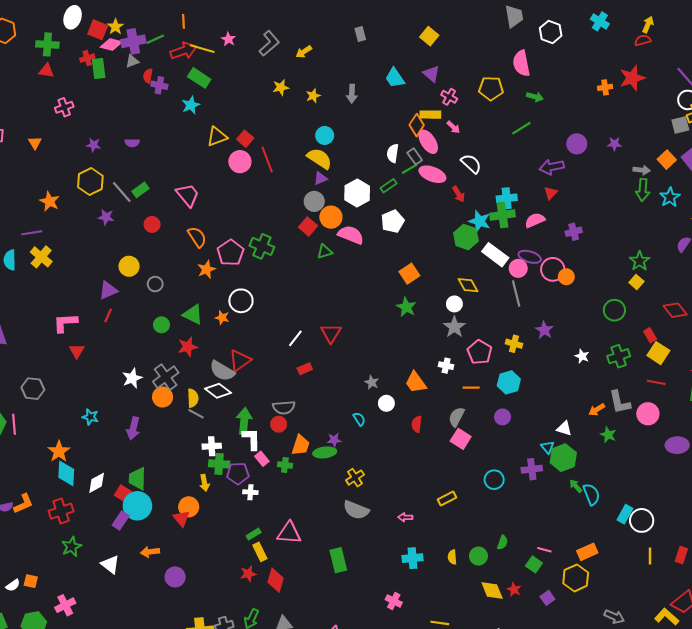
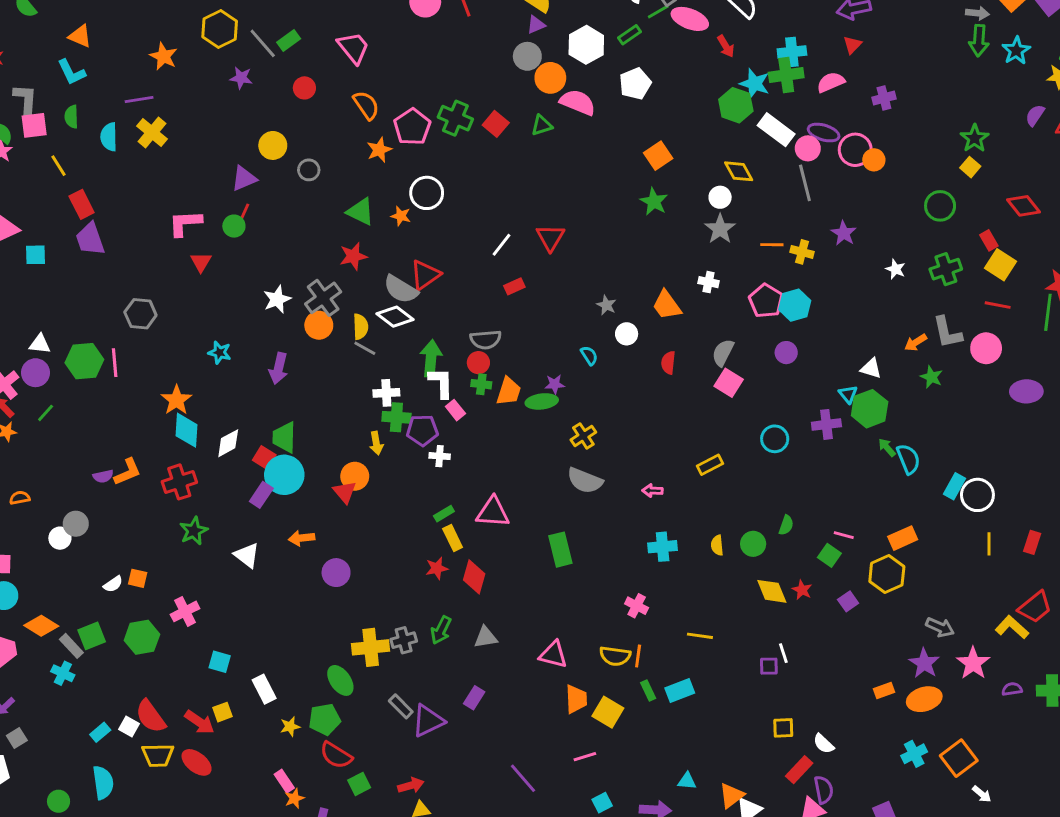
red square: (308, 227) -> (496, 124), moved
green circle: (161, 325) -> (234, 226), moved
pink pentagon: (479, 352) -> (766, 301), moved
orange line: (471, 388) -> (772, 245), moved
green cross: (285, 465) -> (481, 384), moved

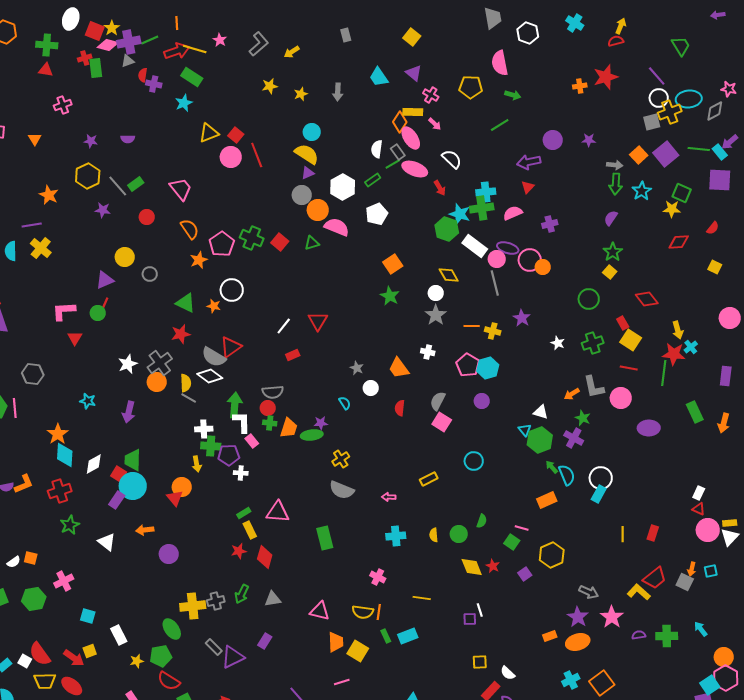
purple semicircle: (1035, 115) -> (611, 218), moved
purple cross: (826, 424) -> (574, 438), moved, turned 36
white circle: (977, 495) -> (601, 478), moved
orange rectangle: (903, 538) -> (547, 500), moved

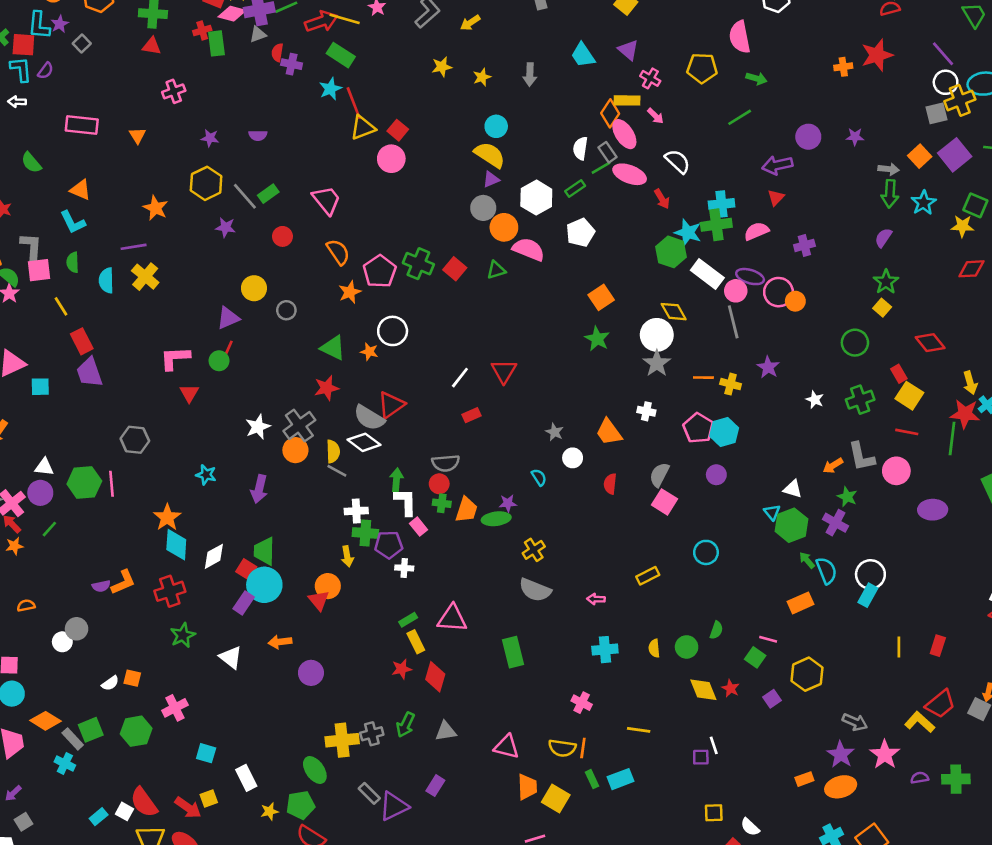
red line: (257, 155) -> (354, 103), moved
white circle: (436, 293) -> (657, 335), size x1.6
green arrow: (235, 405) -> (396, 480), size x0.7

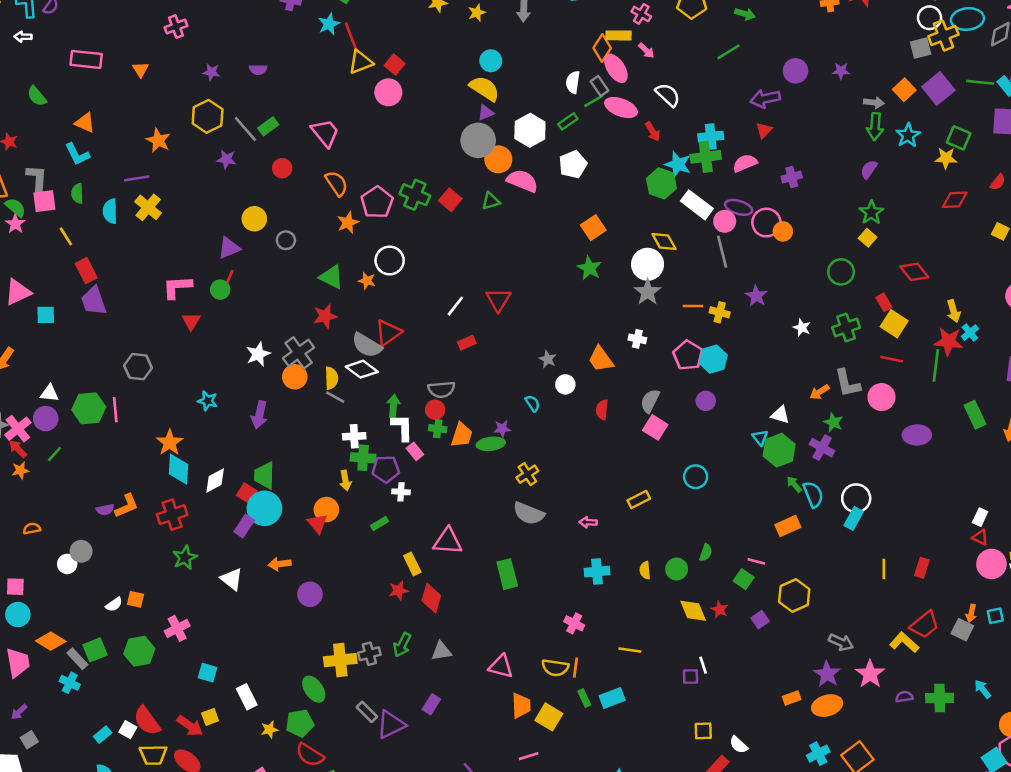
gray circle: (483, 208) -> (478, 140), size x1.4
green rectangle: (408, 620) -> (379, 523), moved

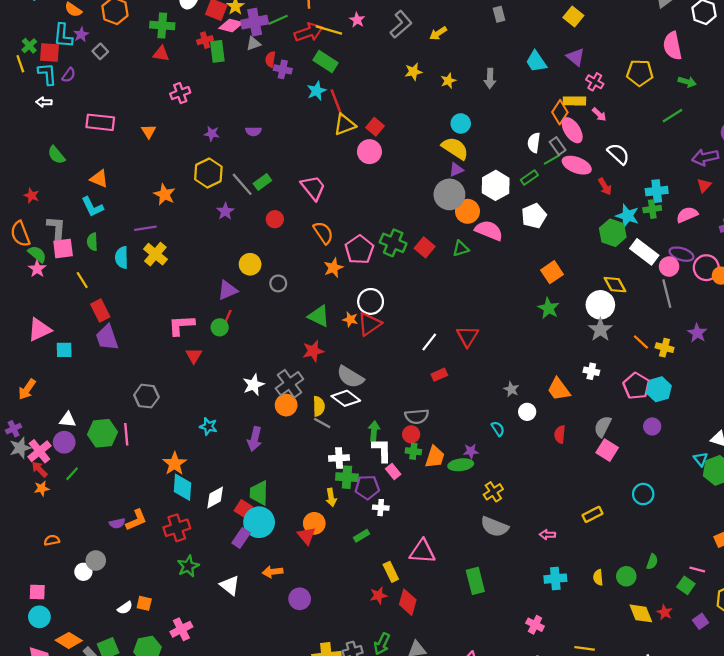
green cross: (706, 157) -> (652, 209), size x0.7
purple star: (226, 159) -> (225, 211), turned 30
orange line: (693, 306) -> (641, 342), turned 42
red triangle: (388, 333) -> (369, 324), moved

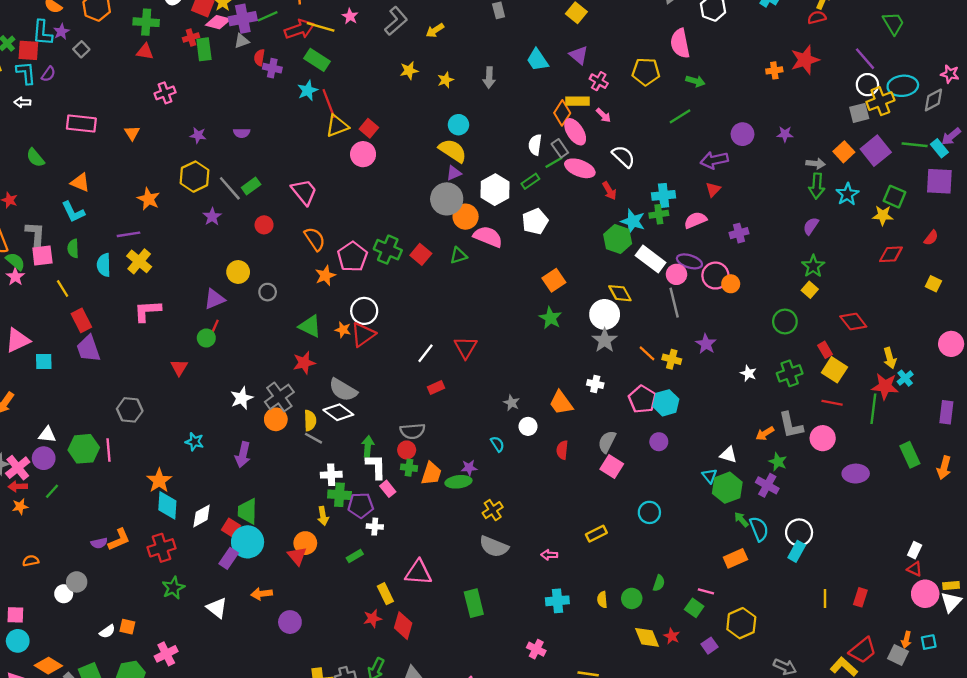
pink L-shape: (181, 325) -> (147, 311), moved
red arrow: (39, 469) -> (18, 486), turned -48

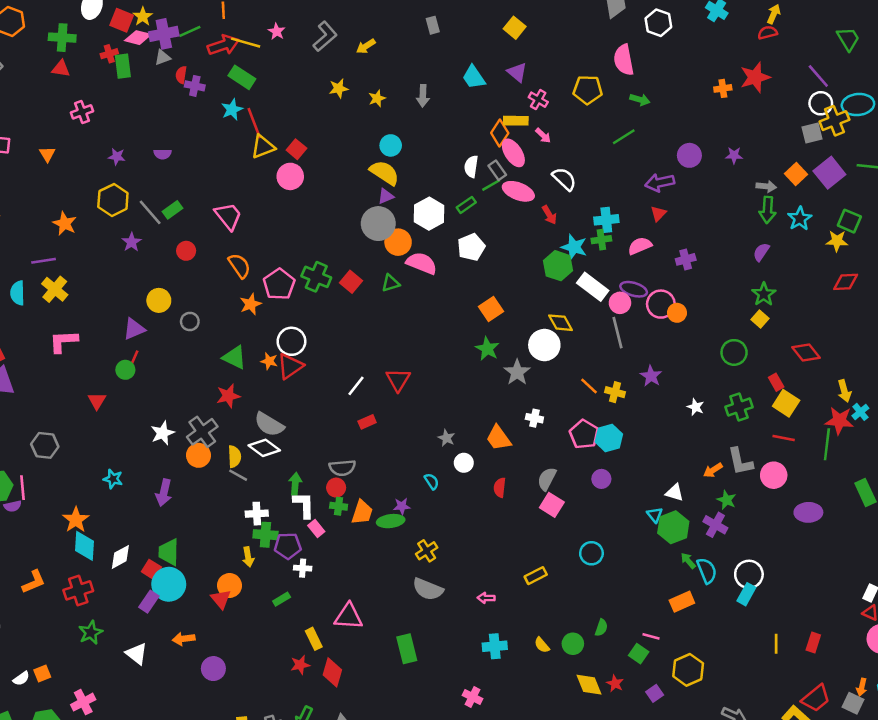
gray star: (605, 340) -> (517, 372), moved
purple semicircle: (99, 543) -> (13, 506), moved
yellow semicircle: (602, 600) -> (542, 645), turned -35
orange square: (127, 627) -> (42, 674), turned -35

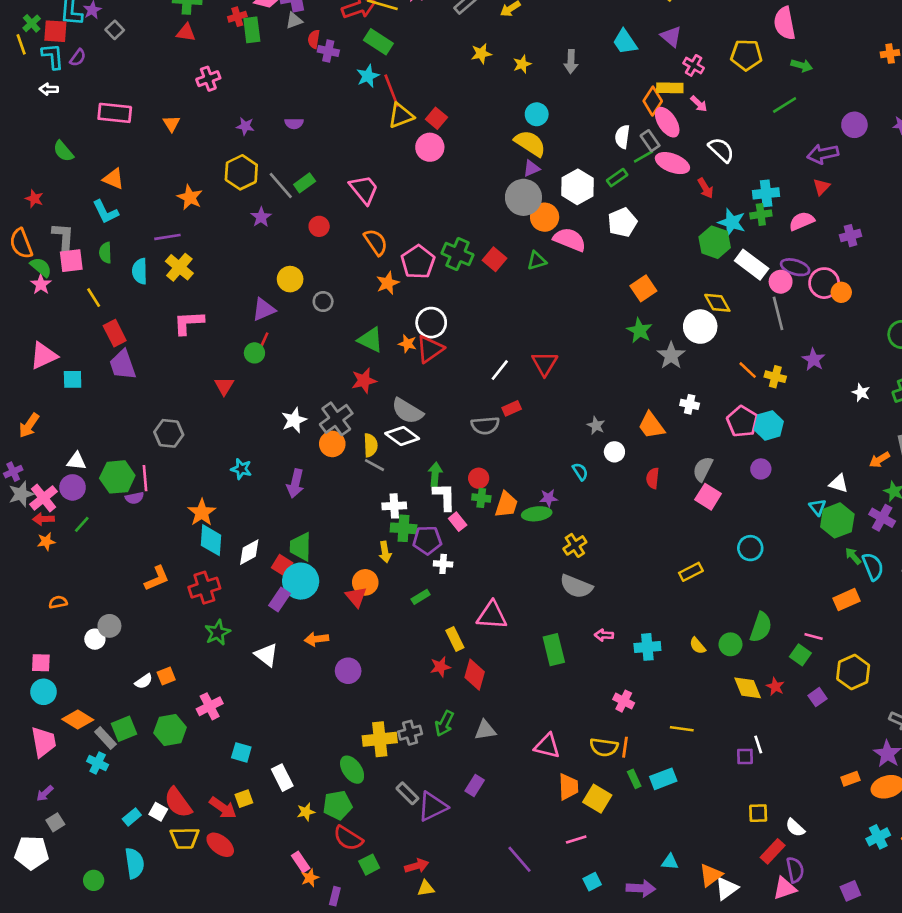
gray semicircle: (342, 468) -> (485, 425), moved
pink arrow: (486, 598) -> (604, 635), moved
green semicircle: (601, 628) -> (761, 627), size x1.6

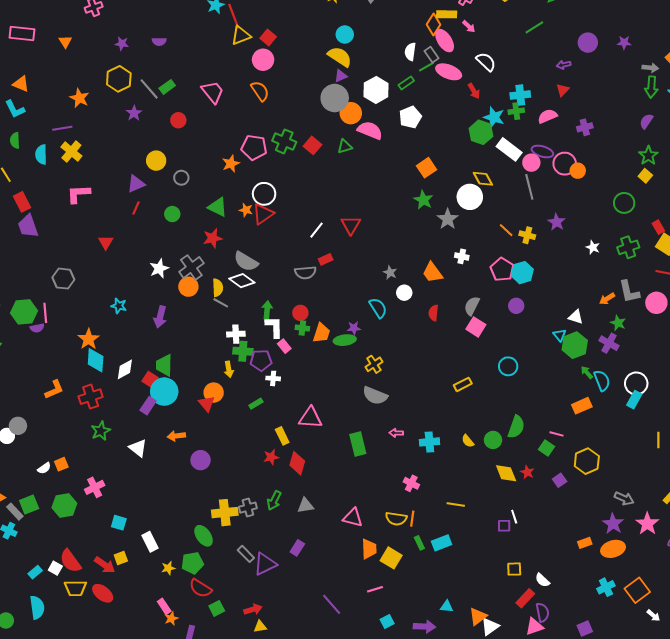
purple arrow: (823, 154) -> (564, 65), size x0.6
orange semicircle: (376, 242) -> (260, 91), moved
pink pentagon: (418, 262) -> (254, 147), turned -30
green circle: (254, 353) -> (172, 214), moved
cyan semicircle: (580, 472) -> (378, 308), size x1.5

